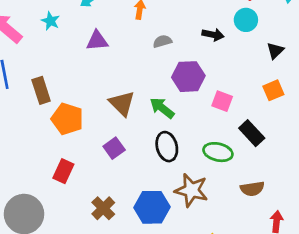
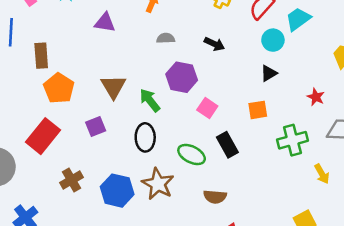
cyan circle: (246, 20) -> (273, 40), moved
red rectangle: (63, 171) -> (43, 136), size x1.5

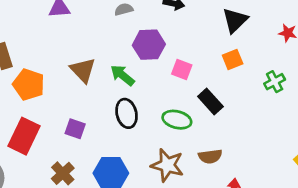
black triangle: (269, 73) -> (235, 20), size x1.5
purple square: (96, 127) -> (75, 129), moved, turned -36
green cross: (293, 140) -> (275, 82), size x0.7
brown star: (158, 184) -> (167, 165), moved

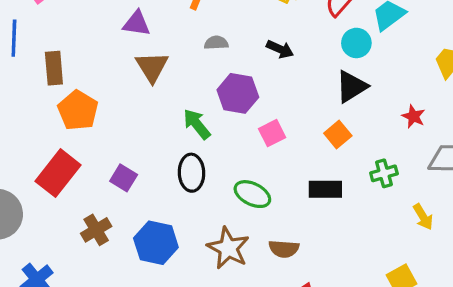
orange square: (233, 59) -> (338, 135), turned -30
pink square: (182, 69) -> (272, 133), turned 30
brown triangle: (83, 70) -> (152, 67), moved
black rectangle: (210, 101) -> (325, 189), moved, turned -60

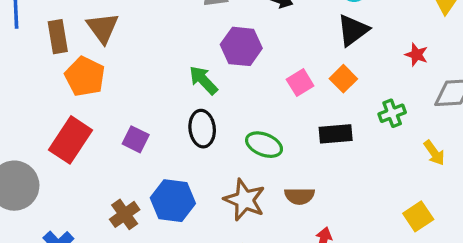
brown triangle: (152, 67) -> (103, 28), moved
pink square: (272, 133) -> (300, 83), moved
brown cross: (96, 230) -> (125, 214), moved

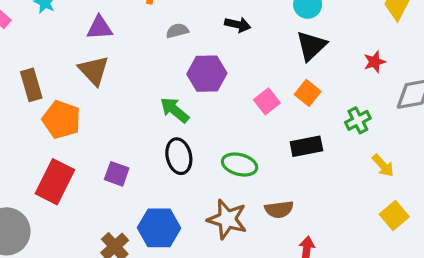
brown triangle: (103, 28) -> (94, 70), moved
red star: (417, 55) -> (375, 62), turned -30
yellow arrow: (434, 153) -> (383, 165), moved

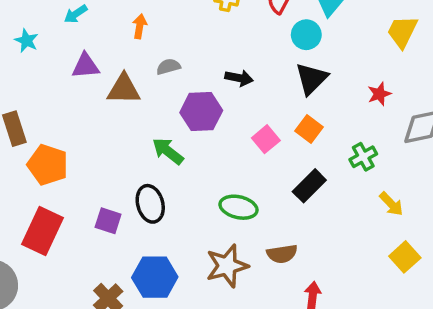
black arrow: (238, 25) -> (239, 78), moved
brown triangle: (94, 70) -> (124, 89), moved, turned -44
black rectangle: (306, 146) -> (309, 186), turned -32
black ellipse: (179, 156) -> (150, 204), moved
brown star: (227, 219) -> (227, 266), turned -30

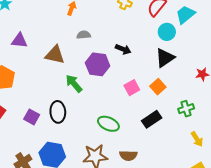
purple triangle: (86, 66) -> (19, 40), moved
brown triangle: (124, 89) -> (55, 55), moved

